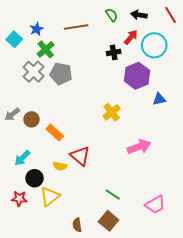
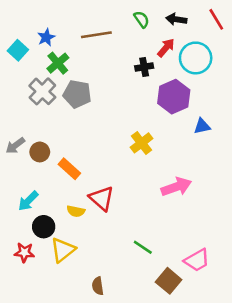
brown square: (109, 221) -> (169, 281), moved

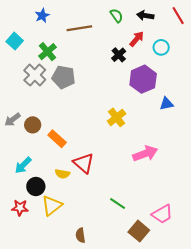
blue star: (46, 37) -> (42, 16), moved
cyan circle: (196, 58) -> (161, 47), size x0.6
black cross: (144, 67) -> (119, 55), turned -32

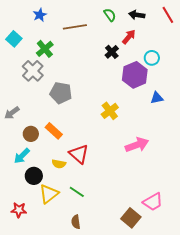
cyan circle: (161, 47) -> (152, 58), moved
gray pentagon: (63, 77) -> (61, 93), moved
brown circle: (33, 125) -> (31, 134), moved
green line: (118, 203) -> (77, 192), moved
red star: (20, 208) -> (19, 210), moved

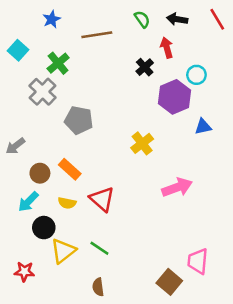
red arrow: (129, 37) -> (167, 48), turned -56
yellow semicircle: (59, 164) -> (67, 203), moved
pink trapezoid: (153, 202) -> (198, 261), turned 125

